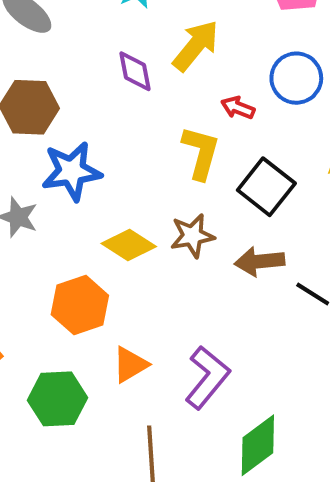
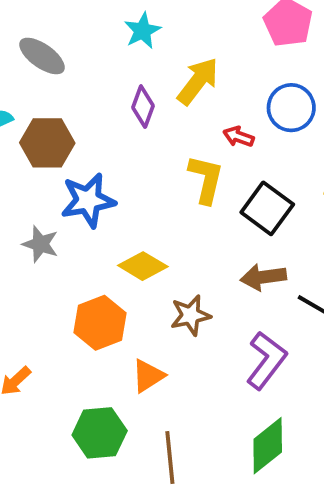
purple diamond: (135, 71) -> (143, 107), turned 33
brown star: (192, 236) -> (191, 315), moved
purple L-shape: (207, 377) -> (266, 360), moved
green hexagon: (58, 399) -> (100, 433), moved

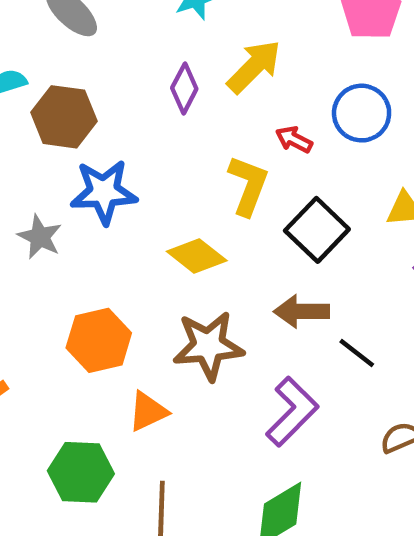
yellow diamond: (143, 266) -> (197, 256), moved
brown star: (191, 315) -> (208, 346), size x1.4

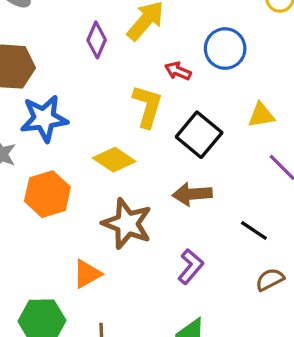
orange hexagon: (99, 340) -> (47, 194), moved
brown star: (208, 346) -> (127, 224), turned 30
black line: (357, 353) -> (254, 231), moved
purple L-shape: (292, 412) -> (191, 267), size x0.7

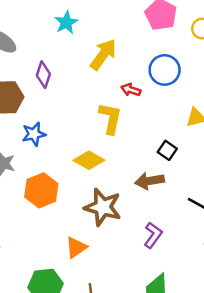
purple diamond: (97, 40) -> (43, 75), moved
blue star: (44, 118) -> (34, 134), size x0.7
black square: (199, 135) -> (167, 150), moved, size x0.6

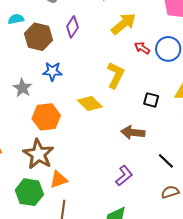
red arrow: (131, 90) -> (142, 48), moved
black square: (167, 150) -> (151, 100), moved, turned -35
brown star: (103, 207) -> (38, 154), moved
orange triangle: (76, 247) -> (59, 180), moved

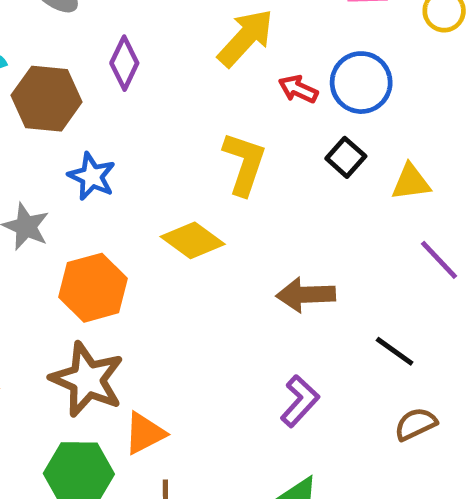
blue star: (52, 71) -> (92, 176), turned 30
black square: (151, 100) -> (346, 157), moved, turned 35

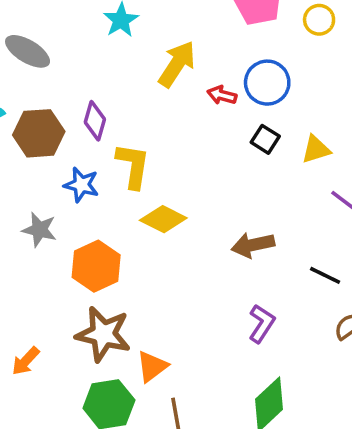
purple diamond: (124, 63) -> (95, 121), moved
yellow L-shape: (244, 164) -> (133, 166), moved

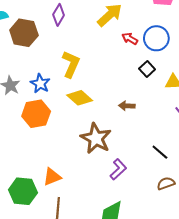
purple diamond: (95, 121) -> (59, 15), moved
blue star: (81, 185) -> (40, 84), moved
brown arrow: (253, 245) -> (127, 106), moved, size x0.7
brown star: (103, 334) -> (96, 138), moved

